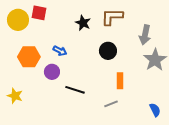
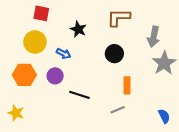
yellow circle: (18, 20) -> (35, 42), moved
black star: (83, 23) -> (78, 29), moved
orange hexagon: (29, 57) -> (24, 75), moved
yellow star: (15, 96) -> (16, 113), moved

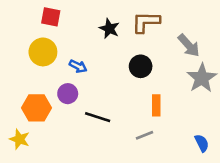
black star: (78, 29) -> (109, 29), moved
gray arrow: (154, 37) -> (189, 45), turned -54
orange hexagon: (24, 75) -> (36, 108), moved

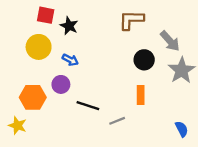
black star: (109, 29) -> (69, 26), moved
black circle: (141, 66) -> (144, 60), moved
gray line: (144, 135) -> (117, 121), moved

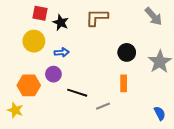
brown L-shape: (131, 20) -> (97, 17), moved
gray arrow: (170, 41) -> (154, 16), moved
blue arrow: (70, 60) -> (62, 52), turned -32

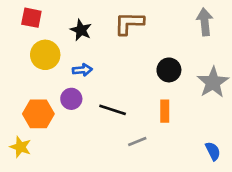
red square: (40, 13) -> (31, 18), moved
gray arrow: (154, 16) -> (205, 22), turned -144
black line: (77, 93) -> (113, 110), moved

